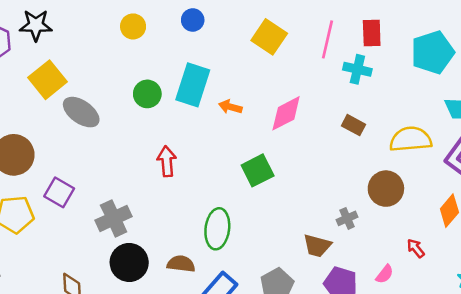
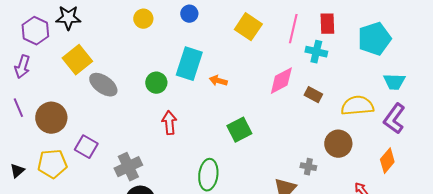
green circle: (147, 94) -> (156, 83), moved
pink diamond: (286, 113) -> (281, 81), moved
gray cross: (347, 218) -> (308, 167), turned 35

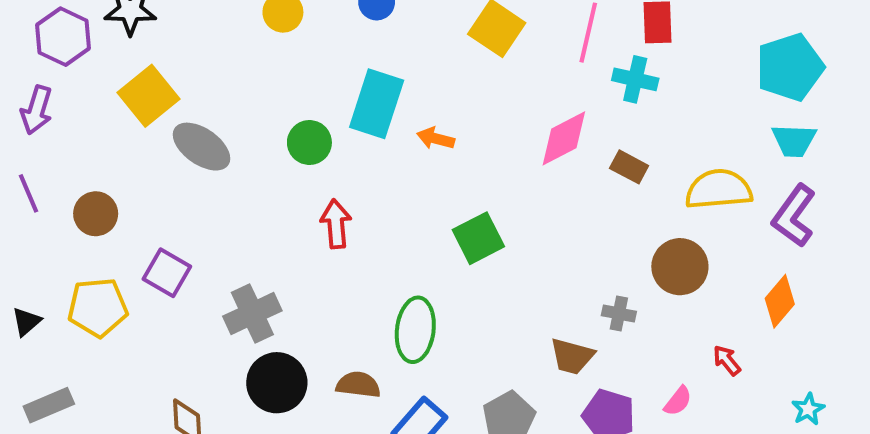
cyan pentagon: (374, 39) -> (790, 67), moved
brown circle: (51, 118) -> (96, 214), size x0.7

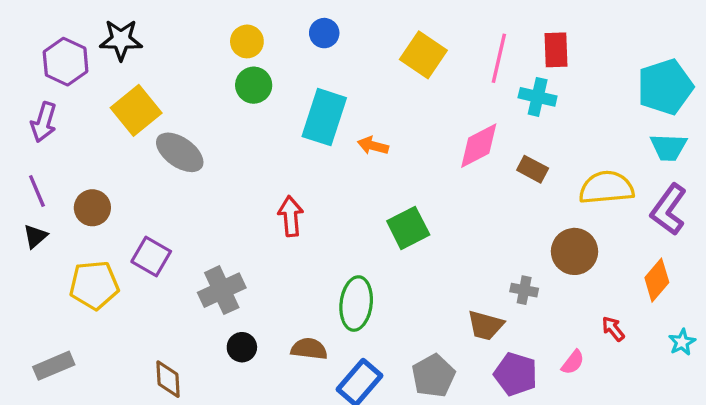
green circle: (309, 142) -> (254, 85), moved
black triangle: (26, 322) -> (35, 236), moved
black circle: (277, 383) -> (242, 347), size x0.6
cyan star: (808, 409) -> (682, 342), moved

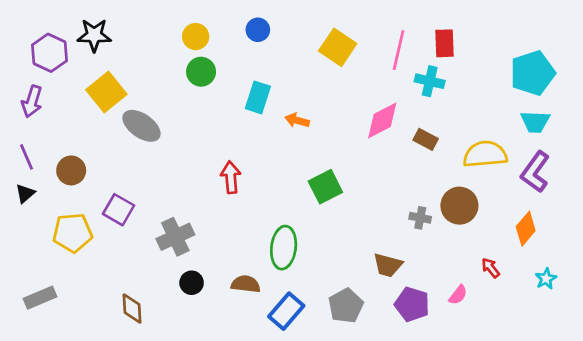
cyan rectangle: (324, 117) -> (258, 97), size x0.7
gray cross: (524, 290) -> (420, 218), moved

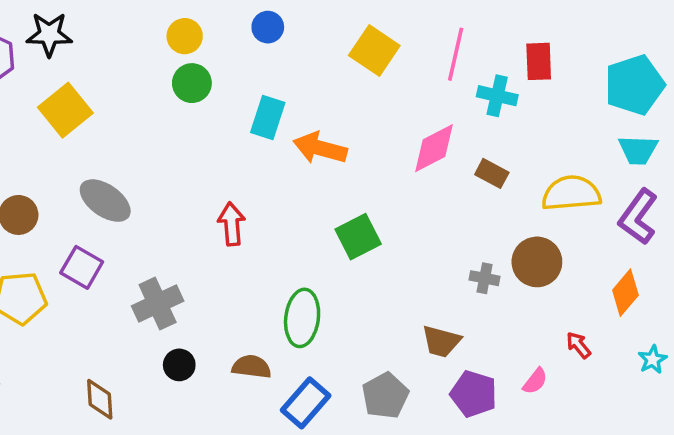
red rectangle: (445, 43) -> (539, 61), moved
orange arrow: (297, 120) -> (320, 148), size x1.6
gray ellipse: (142, 126) -> (105, 201), moved

